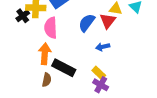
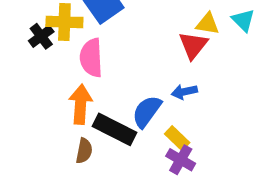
blue semicircle: (87, 23) -> (147, 111), moved

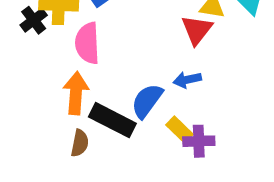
purple cross: (181, 160) -> (199, 141), moved, turned -32

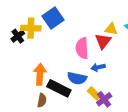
pink semicircle: (87, 43) -> (82, 48), moved
blue semicircle: (147, 101) -> (77, 78), turned -114
purple cross: (199, 141) -> (104, 99), turned -35

